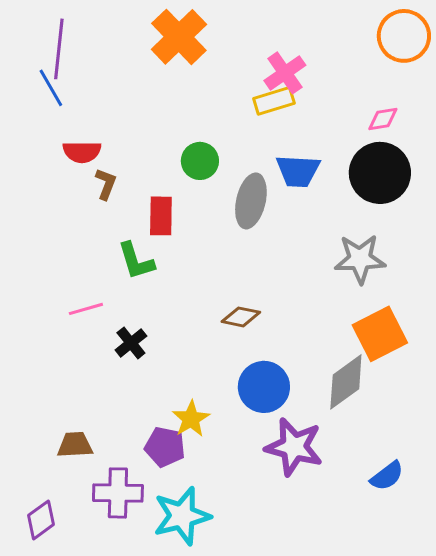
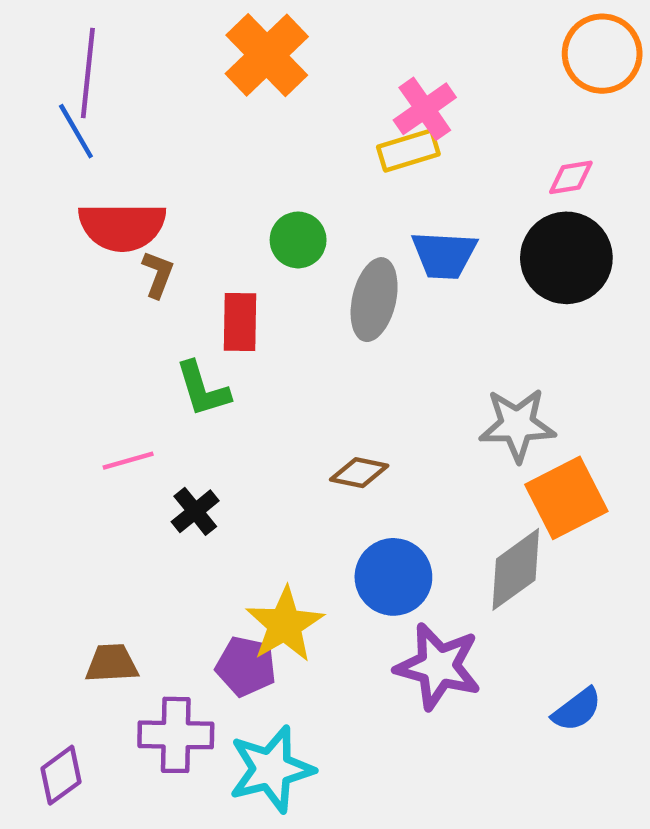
red semicircle: (82, 152) -> (122, 227), size x1.5
gray star: (360, 259) -> (517, 425), moved
yellow star: (191, 419) -> (285, 625), size x1.4

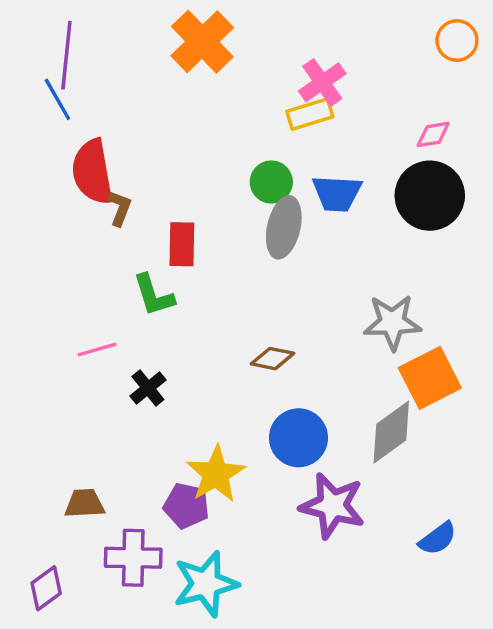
orange circle: (602, 54) -> (457, 41), size x0.7
red semicircle: (122, 227) -> (92, 172), turned 80
green circle: (298, 240) -> (271, 182), moved

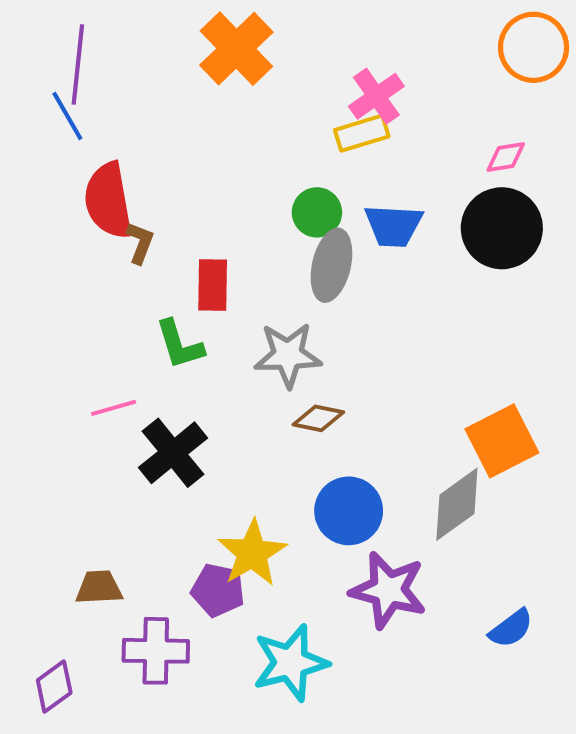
orange circle: (457, 41) -> (534, 47), size x1.4
gray star: (392, 322) -> (288, 355), moved
black cross: (148, 388) -> (173, 453), size x1.6
cyan star: (206, 584) -> (291, 663), moved

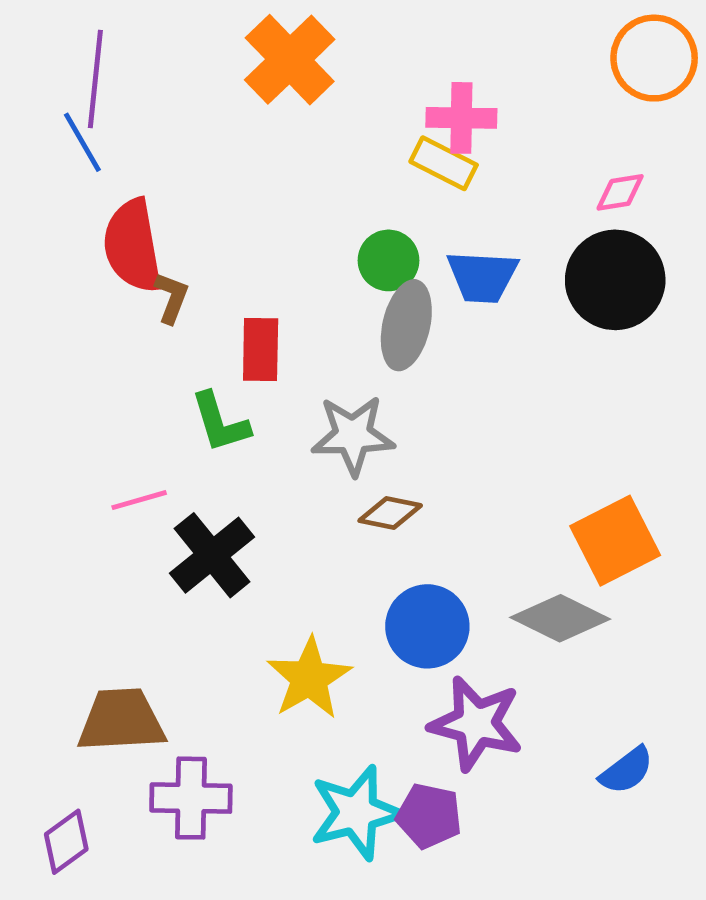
pink cross: (376, 96) -> (461, 118), turned 36
yellow rectangle: (362, 133) -> (444, 163), turned 44
gray diamond: (457, 504) -> (560, 618), turned 62
brown trapezoid: (99, 587) -> (121, 720), size x1.5
purple pentagon: (218, 590) -> (429, 816), moved

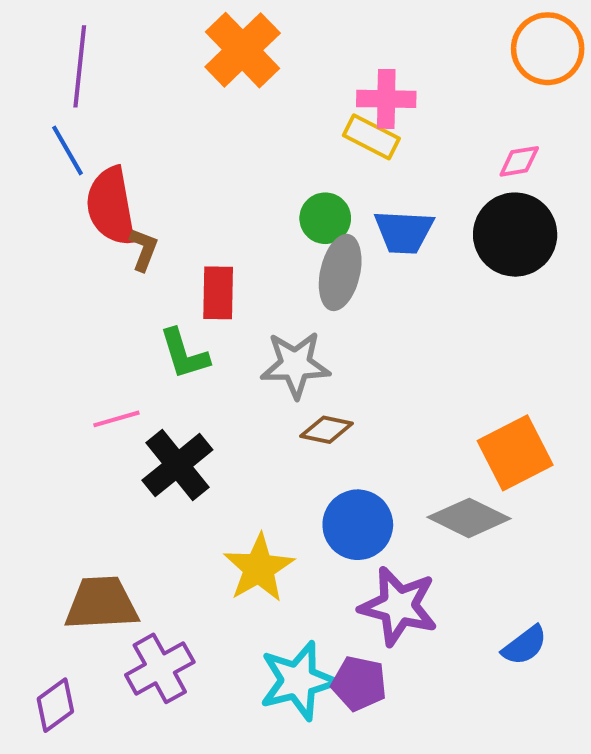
blue line: (82, 142) -> (68, 150), moved
purple cross: (191, 798) -> (160, 668), turned -30

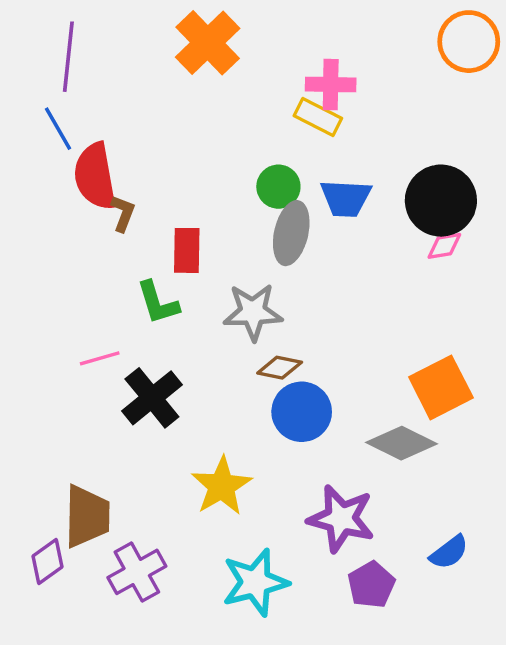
pink diamond: (519, 161) -> (444, 246), moved
blue circle: (358, 525) -> (302, 412), moved
brown trapezoid: (101, 603) -> (87, 516), turned 94
purple pentagon: (359, 683) -> (371, 585), moved, turned 30
purple diamond: (55, 705) -> (47, 561), moved

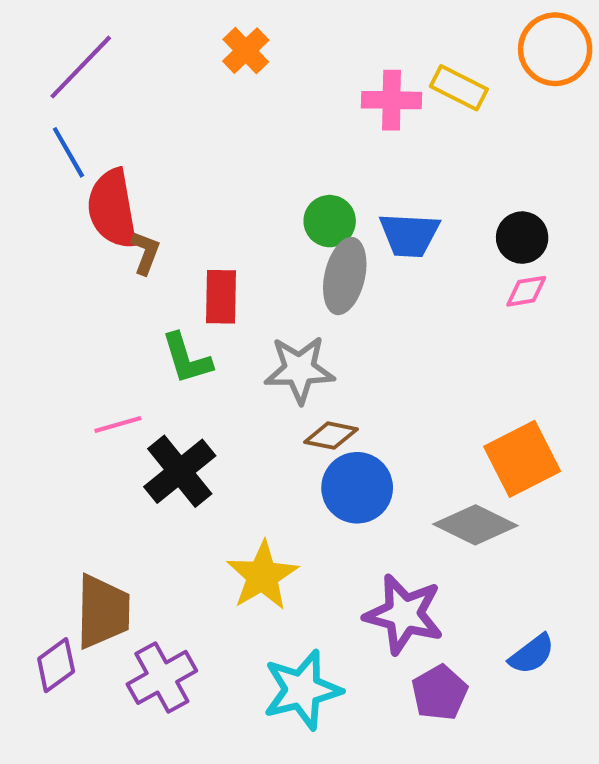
orange cross: (208, 43) -> (246, 51), size x0.6
purple line: (68, 57) -> (81, 67), turned 38
yellow rectangle: (318, 117) -> (459, 88), moved
black circle: (441, 201) -> (522, 238), size x0.6

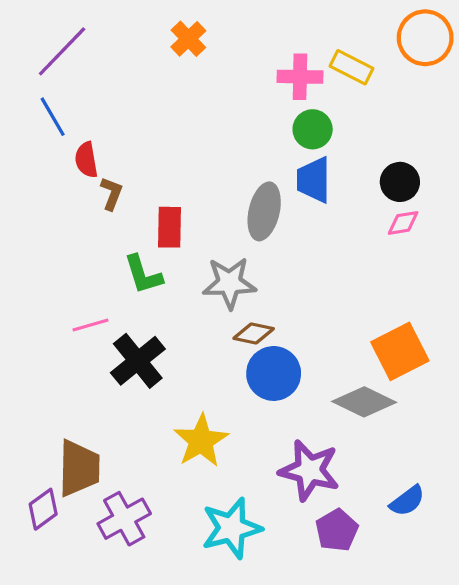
red semicircle: (112, 209) -> (86, 160), size x0.6
green circle: (330, 221) -> (313, 129), moved
blue trapezoid: (409, 235) -> (314, 180), turned 87

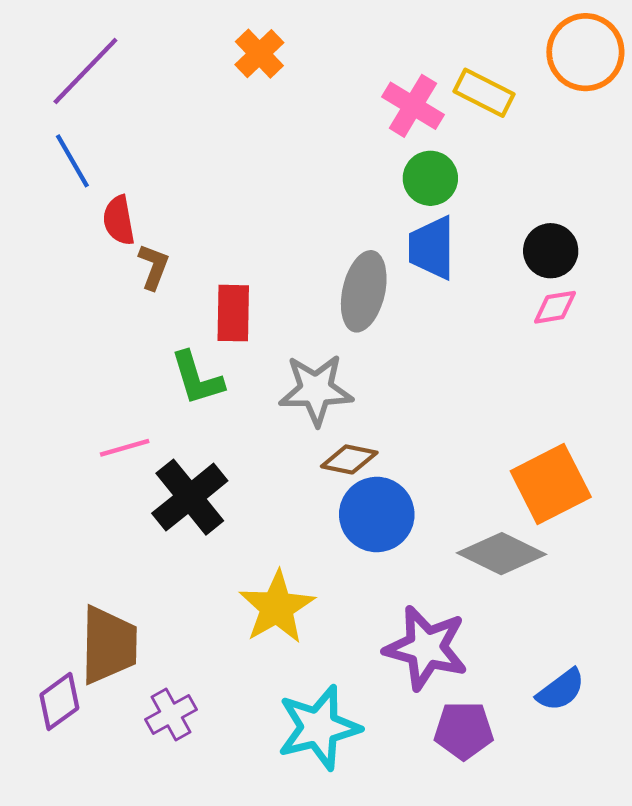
pink cross: (300, 77) -> (413, 106), turned 30
purple cross: (124, 519) -> (171, 714), size x0.7
purple pentagon: (337, 530) -> (464, 730), turned 30

